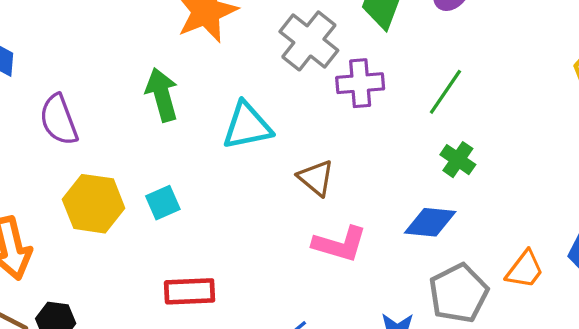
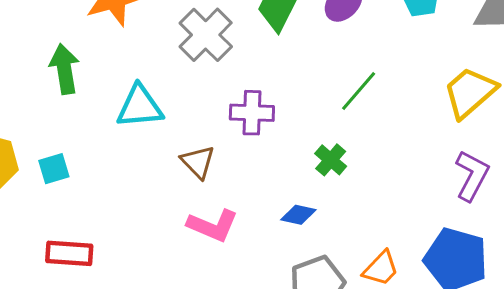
purple cross: (360, 83) -> (252, 113), moved
green line: (445, 92) -> (359, 91), moved
blue diamond: (430, 222) -> (298, 215), size x0.7

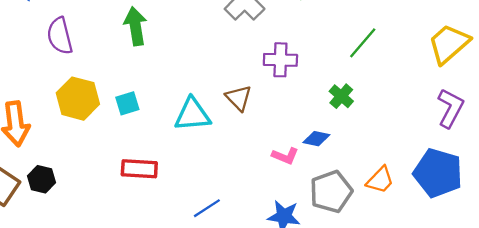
cyan triangle: (140, 107) -> (192, 115), moved
pink L-shape: (213, 226) -> (285, 156), moved, size x0.7

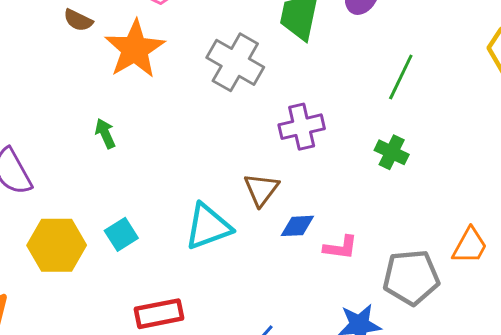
green arrow: (135, 26) -> (105, 133), size x0.6
brown triangle: (239, 98) -> (261, 190), turned 36
blue diamond: (316, 139) -> (297, 226), moved
gray pentagon: (331, 192) -> (411, 277), turned 30

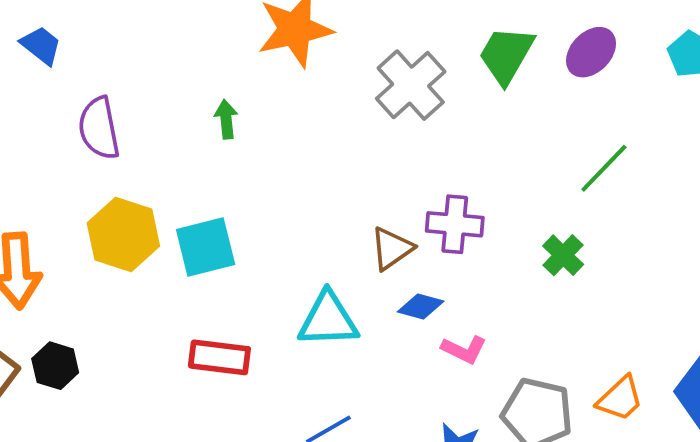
purple cross: (302, 127) -> (455, 224), moved
cyan triangle: (208, 226) -> (328, 320), moved
cyan square: (121, 234) -> (206, 247), size x1.5

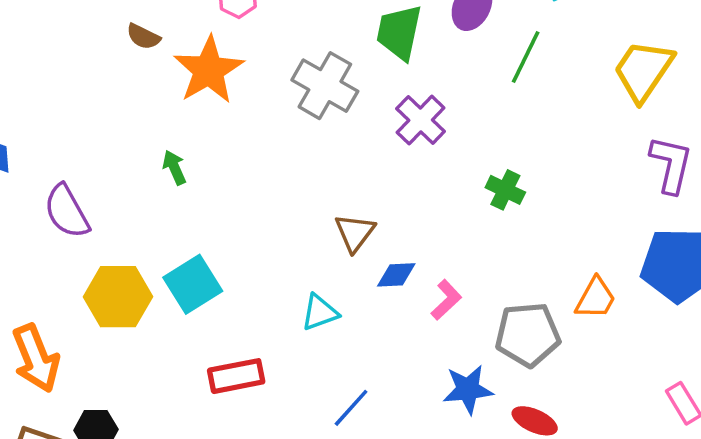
green line: (604, 168) -> (526, 57), moved
purple cross: (455, 224) -> (421, 120), moved, turned -33
cyan triangle: (328, 320) -> (320, 313), size x0.7
pink L-shape: (464, 349) -> (446, 300), turned -51

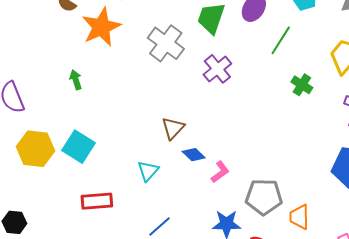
green cross: (505, 190) -> (302, 85), moved
blue diamond: (396, 275) -> (194, 155), turned 40
cyan square: (193, 284) -> (78, 147), turned -32
orange trapezoid: (596, 298) -> (299, 217), moved, turned 144
cyan triangle: (320, 313) -> (148, 171), turned -35

